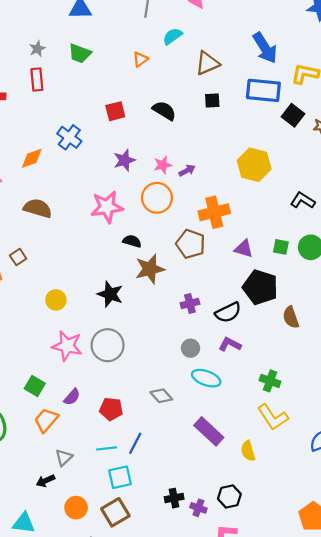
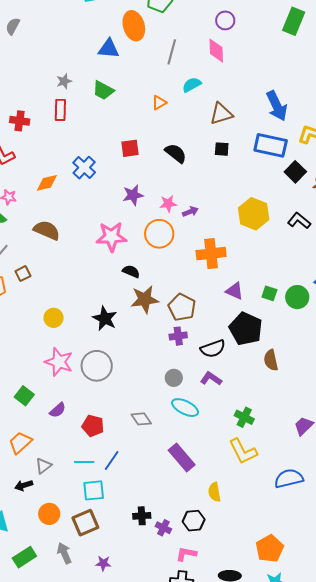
black L-shape: (303, 200) -> (299, 221), moved
brown pentagon: (191, 244) -> (182, 307), moved
orange trapezoid: (46, 420) -> (20, 443), moved
yellow semicircle: (248, 451) -> (214, 492), moved

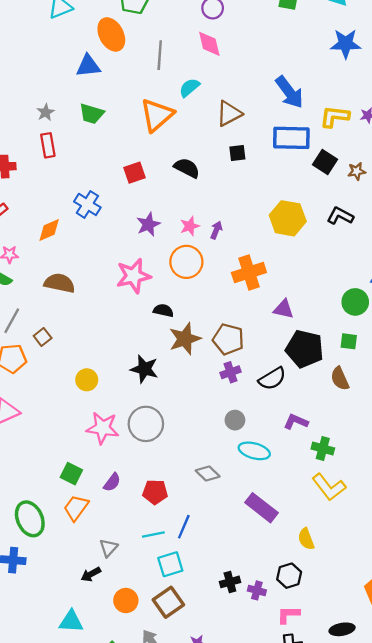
orange triangle: (159, 103) -> (157, 115), size x2.0
purple arrow: (190, 212) -> (216, 230), turned -35
green square: (269, 293) -> (349, 341), moved
purple L-shape: (211, 379) -> (296, 422), moved
orange trapezoid: (20, 443) -> (76, 508), moved

